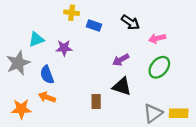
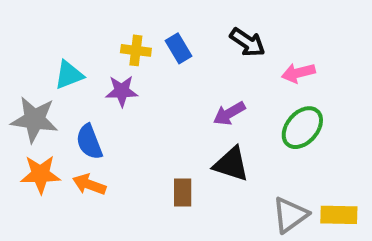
yellow cross: (72, 13) -> (136, 50), moved
blue rectangle: (94, 26) -> (179, 48), turned 40
gray star: (18, 63) -> (34, 119), turned 30
orange star: (21, 109) -> (40, 174), moved

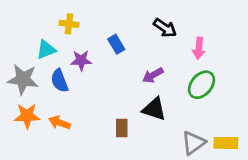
blue rectangle: (179, 48) -> (116, 44), moved
yellow cross: (136, 50) -> (69, 24), moved
pink arrow: (298, 73) -> (199, 48), turned -70
blue semicircle: (89, 142) -> (60, 81), moved

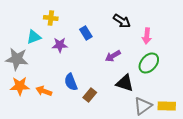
blue semicircle: (60, 81) -> (71, 82), moved
black triangle: (154, 109) -> (125, 83), moved
brown rectangle: (122, 128) -> (90, 95), turned 40

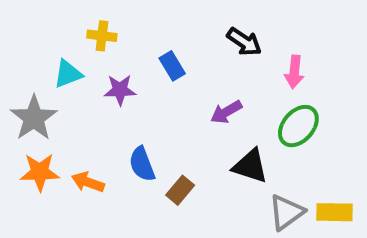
gray star: (17, 59) -> (34, 118), turned 30

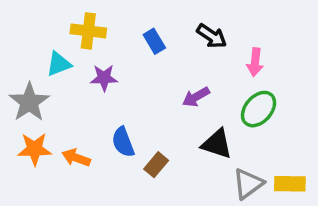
yellow cross: (102, 36) -> (88, 31), size x1.4
blue rectangle: (172, 66) -> (154, 41), moved

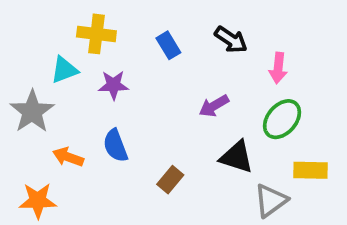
blue semicircle: (123, 142) -> (115, 146), moved
orange star: (34, 149) -> (38, 201), moved
orange arrow: (76, 158) -> (68, 157), moved
yellow rectangle: (290, 184) -> (310, 170), moved

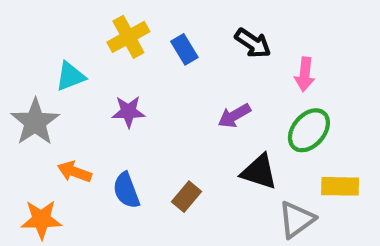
yellow cross: (96, 34) -> (128, 37), moved, turned -36
purple star: (113, 85) -> (128, 112), moved
blue semicircle: (115, 146) -> (126, 190), moved

